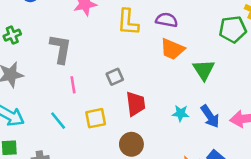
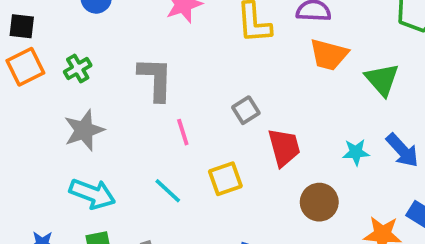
brown circle: (131, 144) -> (319, 202), moved

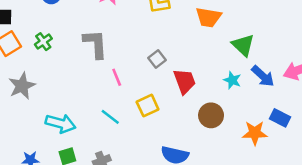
green triangle: (382, 80) -> (243, 45), moved
gray star: (84, 130) -> (22, 86), moved
cyan star: (356, 152) -> (232, 80), turned 30

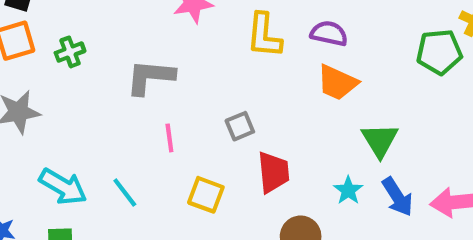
gray L-shape: (95, 44) -> (150, 77), turned -96
yellow square: (148, 106) -> (206, 195), turned 30
cyan line: (110, 117) -> (125, 193), moved

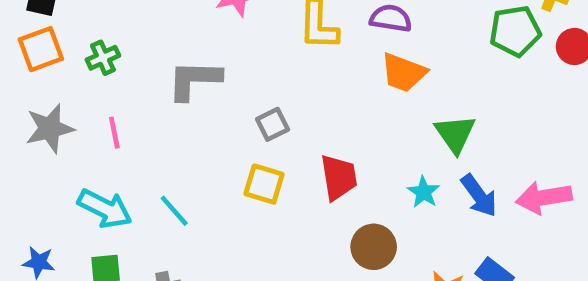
gray square: (240, 126) -> (273, 124), moved
pink line: (169, 138) -> (114, 133), moved
yellow square: (206, 195) -> (264, 184), moved

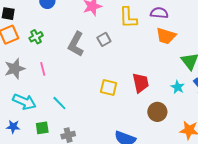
gray L-shape: (194, 80) -> (76, 44), turned -60
gray square: (273, 124) -> (104, 39), moved
cyan arrow: (105, 209) -> (24, 102), moved
cyan line: (174, 211) -> (59, 103), moved

